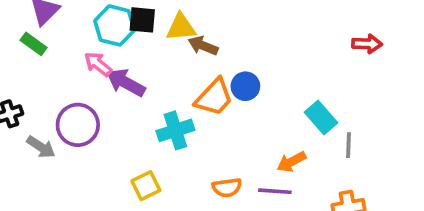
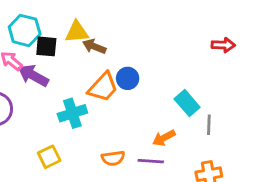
black square: (142, 20) -> (46, 46), moved

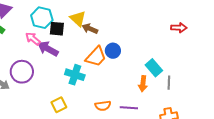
yellow triangle: (77, 32) -> (78, 19), turned 48
cyan cross: (72, 113) -> (75, 75), turned 36
orange arrow: (164, 138) -> (143, 84), moved, turned -56

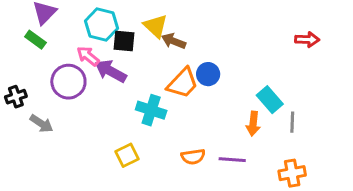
purple circle: (22, 72) -> (68, 82), moved

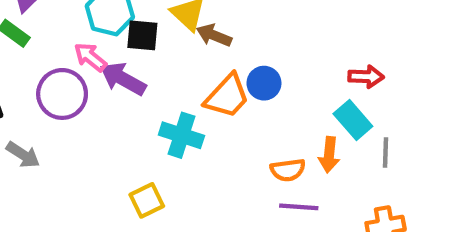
red arrow: (307, 40) -> (366, 77), moved
orange semicircle: (193, 157) -> (288, 170), moved

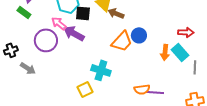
cyan cross: (181, 135) -> (101, 70), moved
orange arrow: (329, 155) -> (165, 52), moved
orange semicircle: (288, 170) -> (142, 89), moved

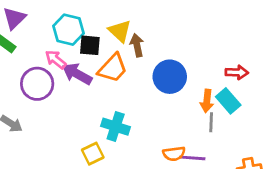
brown arrow: (116, 13) -> (137, 45), turned 56
blue circle: (139, 35) -> (170, 77), size x1.5
orange trapezoid: (122, 41) -> (113, 68), moved
gray line: (195, 67) -> (211, 122), moved

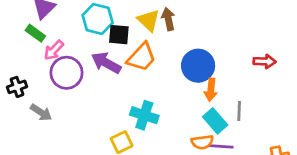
brown arrow: (137, 45) -> (168, 19), moved
pink arrow: (56, 60) -> (54, 50), moved, turned -85
orange arrow: (207, 101) -> (211, 90), moved
cyan rectangle: (228, 101) -> (215, 121), moved

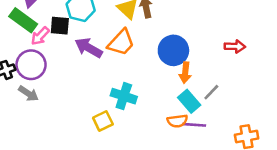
green rectangle: (35, 33) -> (23, 20), size x1.5
black square: (119, 35) -> (60, 26), moved
purple circle: (66, 73) -> (31, 65), moved
gray line: (239, 111) -> (211, 92), turned 42

